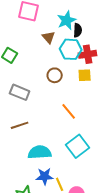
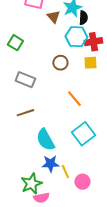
brown triangle: (49, 37) -> (53, 17), moved
cyan semicircle: (40, 152) -> (45, 140), turned -115

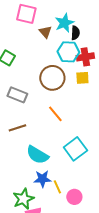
brown circle: (60, 63) -> (52, 78), size x1.6
orange line: (74, 99) -> (55, 114), moved
cyan semicircle: (45, 140) -> (37, 155), turned -30

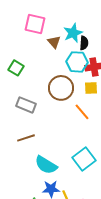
orange line: (55, 114) -> (82, 112), moved

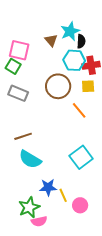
pink square: (35, 24) -> (19, 50), moved
gray rectangle: (26, 105) -> (18, 93), moved
cyan semicircle: (46, 165) -> (30, 159), moved

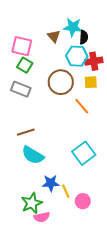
cyan star: (70, 31) -> (73, 27), turned 30
green square: (13, 66) -> (25, 65), moved

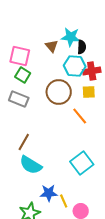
brown line: (26, 132) -> (24, 142), turned -42

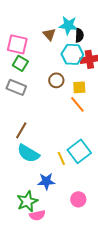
brown circle: (59, 92) -> (56, 80), size x0.6
yellow square: (89, 92) -> (79, 87), moved
yellow line: (64, 201) -> (61, 158), moved

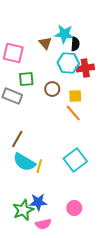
green square: (20, 63) -> (26, 79), moved, turned -35
yellow line: (61, 158) -> (39, 166), moved, turned 40
blue star: (46, 181) -> (38, 202), moved
pink semicircle: (37, 215) -> (43, 224), moved

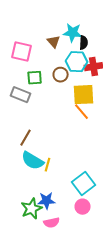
brown circle: (52, 89) -> (61, 75), moved
yellow square: (75, 96) -> (84, 95), size x1.6
cyan square: (75, 160) -> (84, 184), moved

